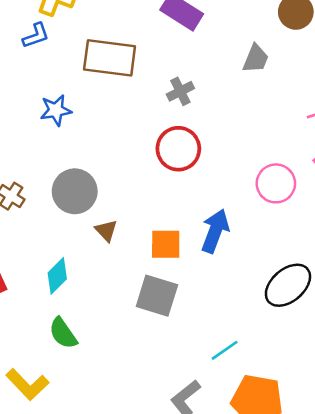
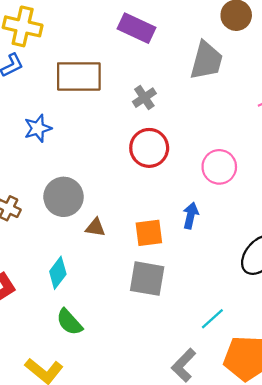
gray trapezoid: (256, 59) -> (206, 61), size x1.5
pink circle: (276, 183) -> (219, 167), moved
brown triangle: (106, 230) -> (95, 227), turned -30
blue arrow: (215, 231) -> (191, 216), size x0.7

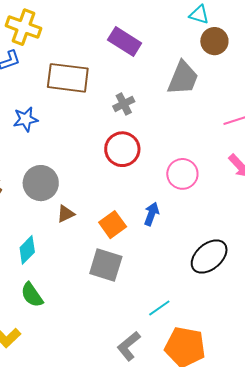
brown triangle: (95, 227) -> (66, 214), turned -42
orange square: (149, 233) -> (113, 225), turned -36

